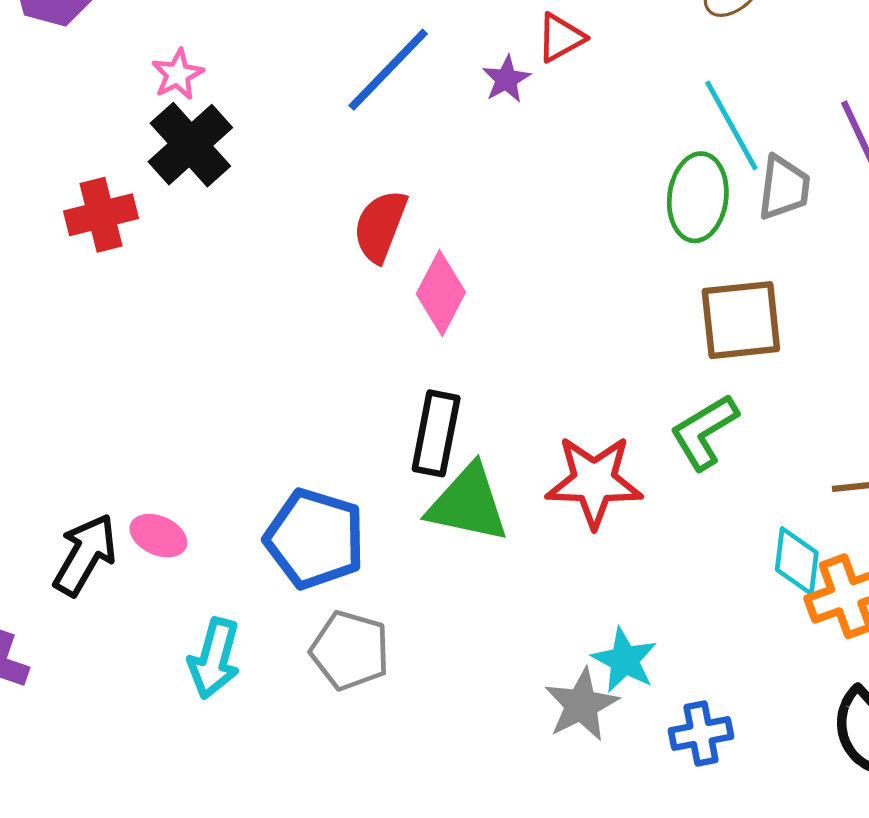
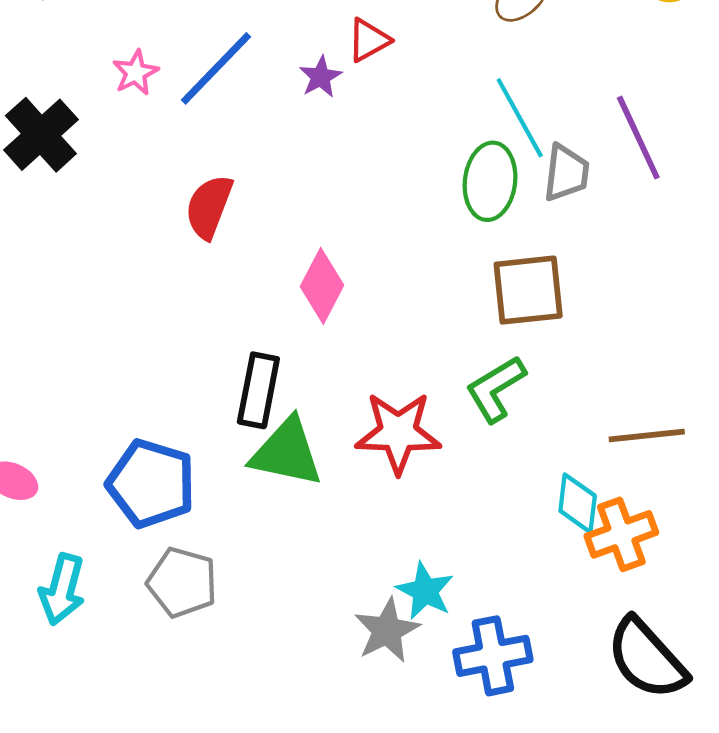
pink star: (178, 74) -> (136, 73), moved
pink diamond: (441, 293) -> (322, 286), moved
blue cross: (701, 733) -> (493, 656), size x1.4

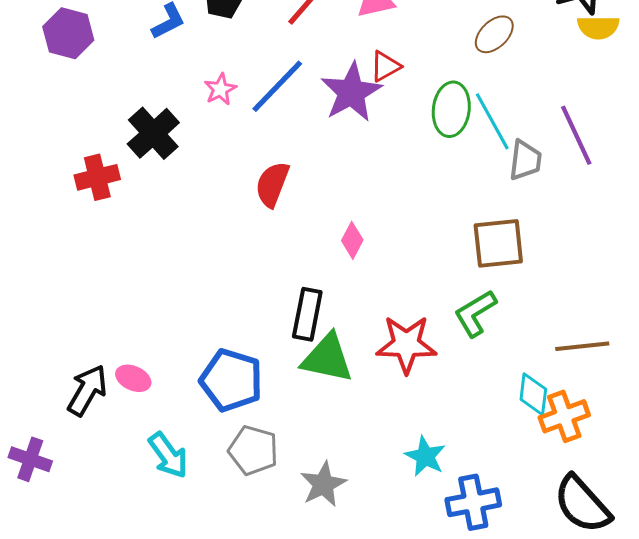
purple star: (321, 77) -> (351, 92), size x2.0
green ellipse: (490, 181) -> (451, 109), moved
pink diamond: (322, 286) -> (352, 240), size x0.7
cyan arrow: (62, 589) -> (168, 455), turned -51
gray star: (387, 630) -> (323, 484), moved

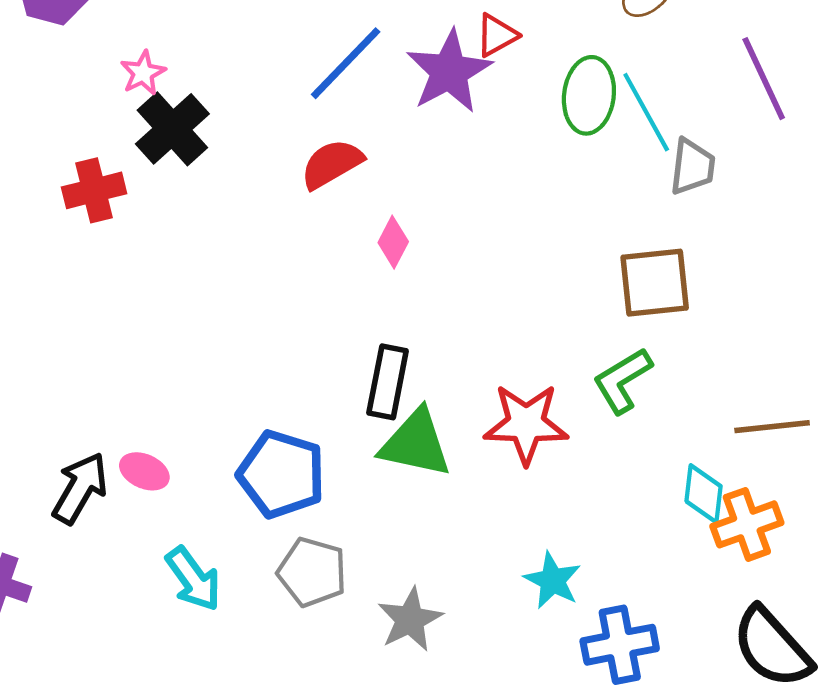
pink star: (220, 89) -> (143, 73), moved
purple line: (576, 135) -> (764, 79), moved
red semicircle: (272, 184) -> (332, 164), moved, turned 39
pink diamond: (352, 240) -> (393, 242), moved

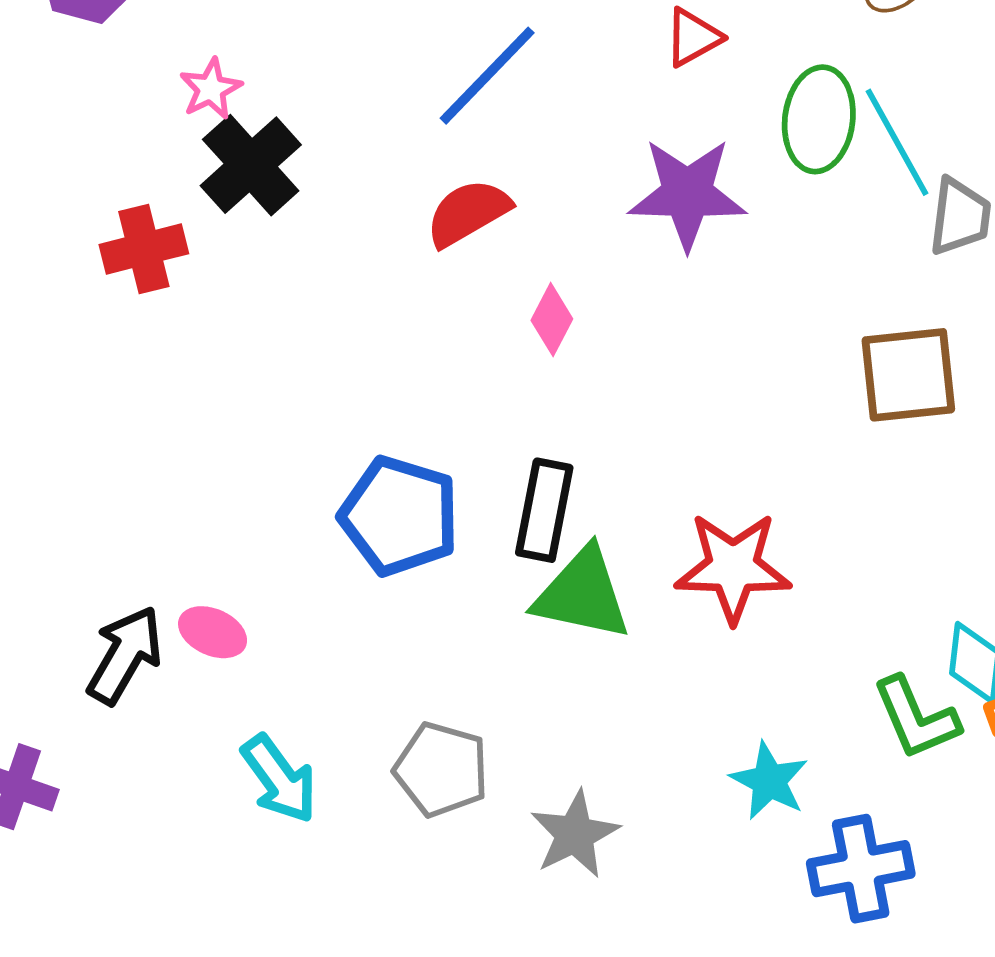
purple star: (449, 72) -> (687, 194), moved, turned 30
green L-shape: (622, 381) -> (916, 718), moved, turned -82
blue pentagon: (281, 474) -> (399, 516), moved

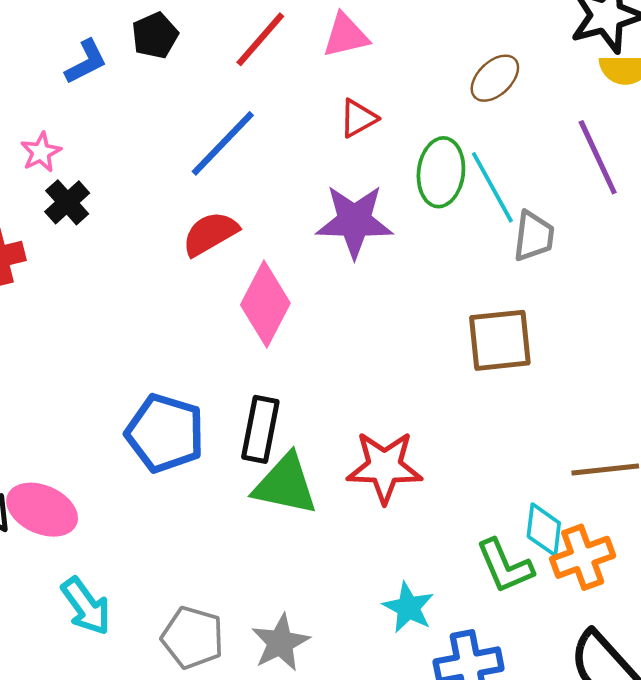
black cross: (251, 165) -> (67, 202), size x0.7
pink diamond: (552, 320) -> (265, 304), size x1.8
pink ellipse: (213, 632) -> (42, 510), size x1.6
gray pentagon: (441, 769) -> (193, 638), moved

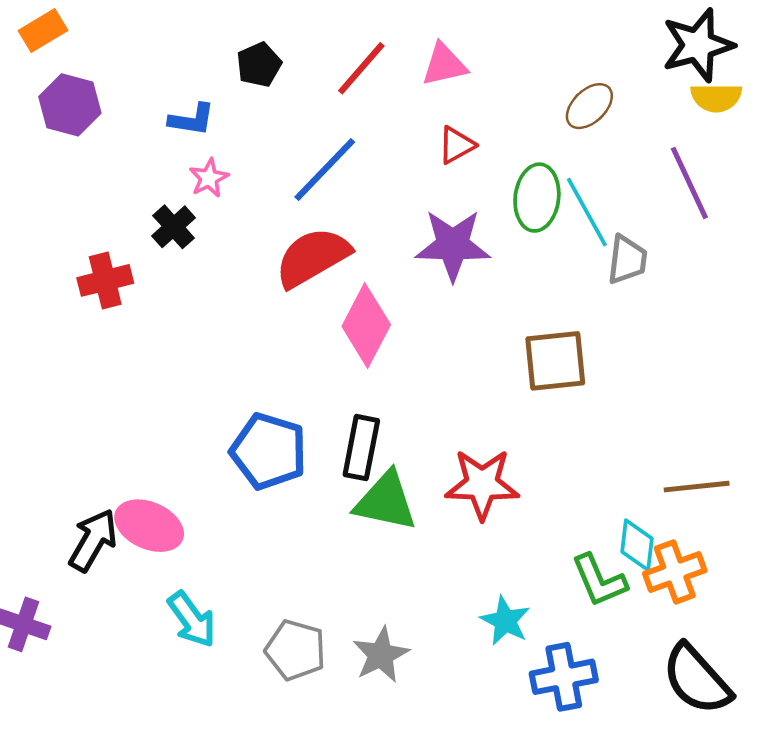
blue L-shape: (86, 62) -> (192, 119), moved, turned 36
pink star: (41, 152) -> (209, 178), moved
red semicircle: (210, 234) -> (313, 257), size x1.4
brown square: (500, 340) -> (555, 361), moved

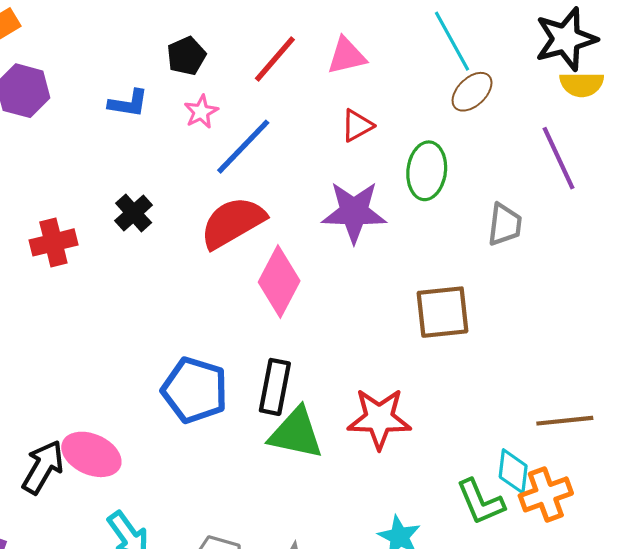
pink star: (209, 178) -> (201, 112), moved
cyan line: (587, 212) -> (452, 41), moved
black cross: (174, 227) -> (134, 213), moved

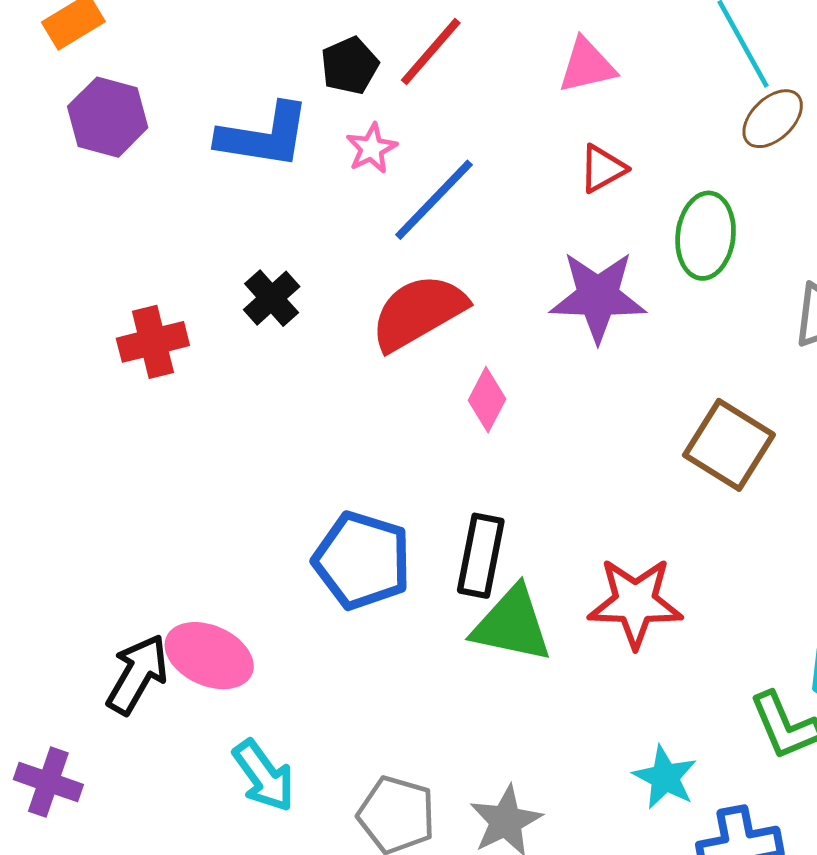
red line: (275, 59) -> (431, 52), moved
blue L-shape: (128, 103) -> (264, 136), size x1.6
pink diamond: (279, 282) -> (487, 400), size x0.6
brown square: (442, 312) -> (729, 445), turned 38

